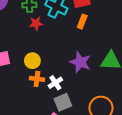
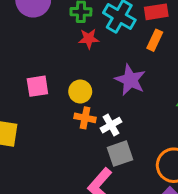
purple star: (80, 62) -> (130, 80), moved

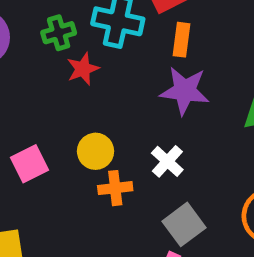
purple star: (130, 80) -> (185, 91), moved
white cross: (111, 125) -> (167, 161), moved

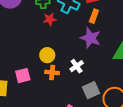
pink square: (29, 164) -> (23, 76), moved
gray square: (184, 224) -> (91, 90), moved

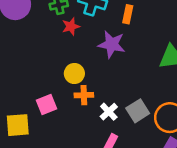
purple star: (90, 38) -> (112, 44), moved
white cross: (77, 66) -> (109, 112), moved

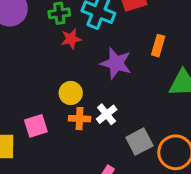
orange rectangle: (128, 14) -> (158, 46), moved
white cross: (109, 112) -> (107, 114), moved

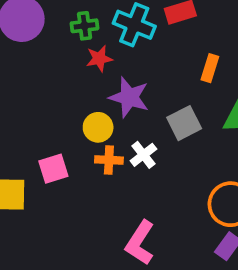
purple star: (116, 63) -> (129, 97), moved
gray square: (139, 142) -> (184, 123), moved

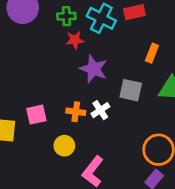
gray square: (184, 123) -> (131, 90), turned 35
yellow circle: (98, 127) -> (64, 146), moved

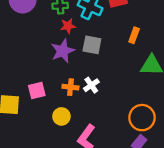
purple star: (94, 69) -> (63, 51), moved, turned 30
gray square: (131, 90) -> (92, 45), moved

